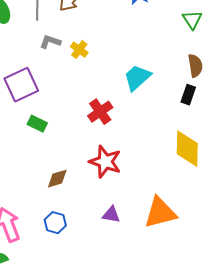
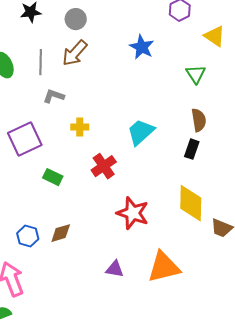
yellow cross: (79, 50) -> (80, 127), moved, turned -36
green rectangle: (37, 124) -> (53, 177), moved
red star: (105, 162) -> (133, 213), moved
blue hexagon: (55, 223) -> (28, 236), moved

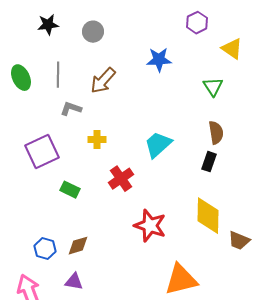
blue star: (142, 47) -> (159, 60), turned -30
brown arrow: (75, 53) -> (103, 81), moved
purple triangle: (115, 269) -> (74, 282), moved

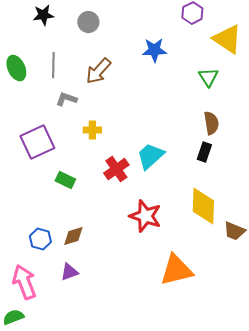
yellow triangle: (232, 49) -> (227, 39), size x1.4
cyan trapezoid: (158, 145) -> (150, 156), moved
purple triangle: (74, 282) -> (69, 272), turned -30

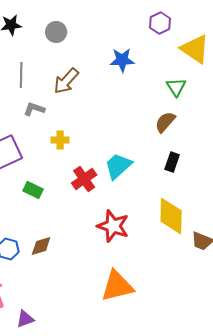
brown semicircle: (211, 123) -> (165, 122), moved, turned -130
orange triangle: (176, 270) -> (117, 286), moved
purple triangle: (69, 272) -> (25, 319), moved

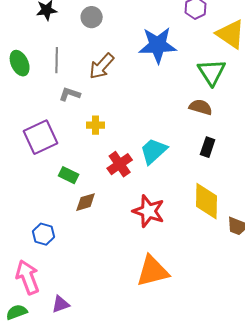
blue star: (122, 60) -> (158, 45), size x1.5
green triangle: (176, 87) -> (212, 72), size x1.4
brown semicircle: (165, 122) -> (201, 107), turned 65
brown diamond: (41, 246) -> (86, 202), moved

